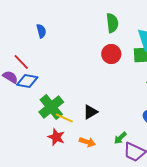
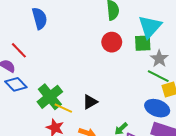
blue semicircle: (41, 31) -> (40, 18), size x1.5
blue diamond: (27, 81) -> (16, 84), moved, turned 35

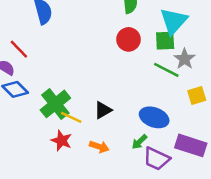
green line: (158, 76) -> (166, 70), moved
blue ellipse: (157, 108) -> (154, 117), moved

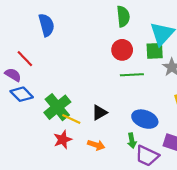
green line: (166, 70) -> (132, 75), moved, turned -30
red star: (61, 141) -> (63, 140), turned 30
green arrow: (139, 142) -> (132, 141), turned -56

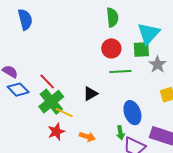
blue semicircle: (46, 25) -> (25, 19), moved
red line: (25, 59) -> (47, 82), moved
black triangle: (99, 113) -> (90, 94), moved
blue ellipse: (145, 119) -> (132, 113), turned 50

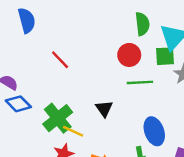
green semicircle: (112, 17) -> (142, 24), moved
red line: (47, 82) -> (60, 60), moved
black triangle: (90, 94) -> (104, 109), turned -35

